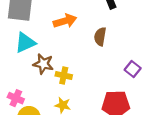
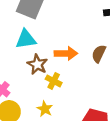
orange arrow: (65, 21) -> (66, 53), moved

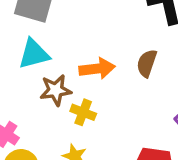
brown star: (37, 64) -> (56, 90), turned -30

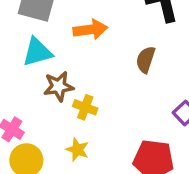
orange arrow: (97, 69) -> (90, 29), moved

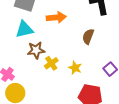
yellow cross: (85, 107) -> (51, 63), turned 32
yellow star: (77, 150) -> (75, 68), moved

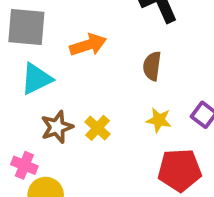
brown star: (36, 50) -> (57, 127), moved
yellow star: (75, 68) -> (159, 120), moved

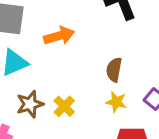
brown semicircle: (152, 66) -> (114, 70), moved

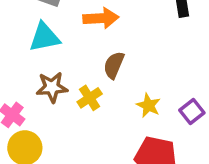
brown semicircle: (114, 70) -> (114, 65), moved

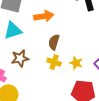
yellow cross: (90, 98) -> (54, 62), moved, turned -32

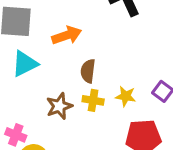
brown star: (20, 58) -> (59, 106), moved

